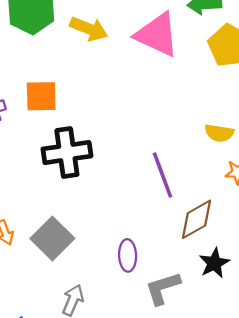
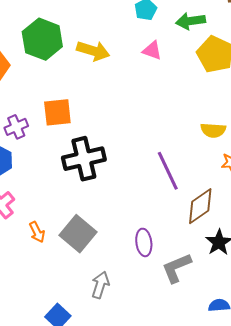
pink triangle: (157, 35) -> (152, 51), size x0.5

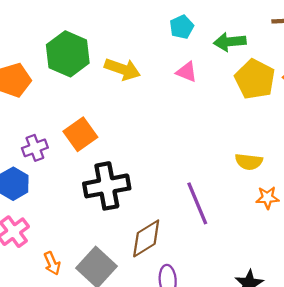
orange square: (57, 112) -> (80, 134), turned -32
brown diamond: (200, 206) -> (146, 238), moved

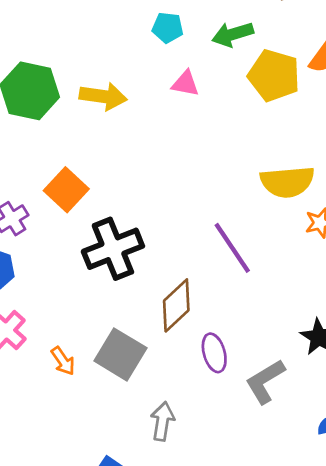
cyan pentagon: (182, 27) -> (168, 28), turned -30
yellow semicircle: (249, 162) -> (287, 182), size x1.5

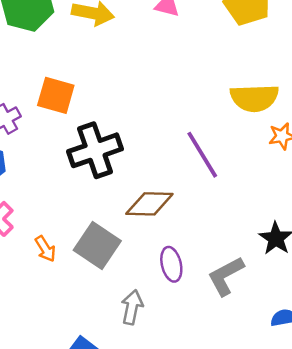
orange square: (66, 190) -> (56, 95), turned -30
brown diamond: (176, 305) -> (149, 204), turned 42
purple ellipse: (214, 353) -> (171, 264), moved

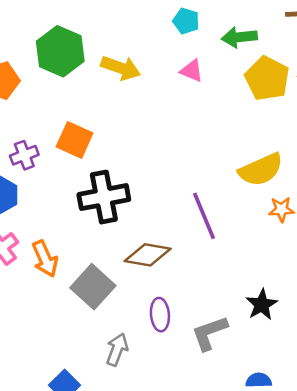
yellow semicircle: (254, 98) -> (261, 170), turned -30
orange arrow: (45, 249) -> (45, 259), moved, size x1.4

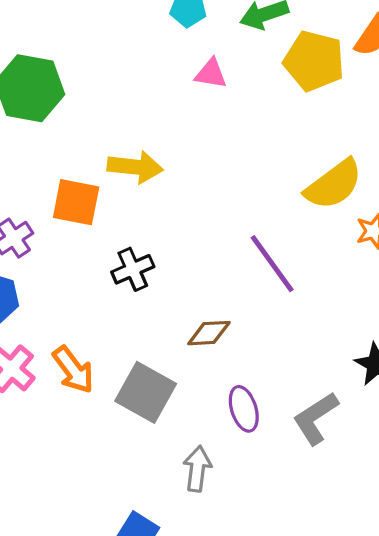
yellow arrow: (121, 68) -> (135, 167), moved
black cross: (104, 197) -> (133, 269), size x0.6
brown diamond: (148, 255) -> (209, 333), size x0.7

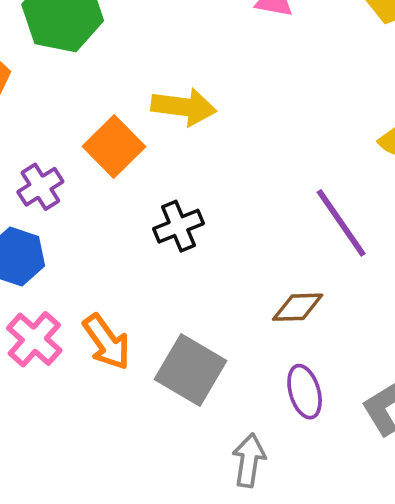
orange square: (76, 202) -> (114, 146), turned 33
brown diamond: (209, 333) -> (298, 307), moved

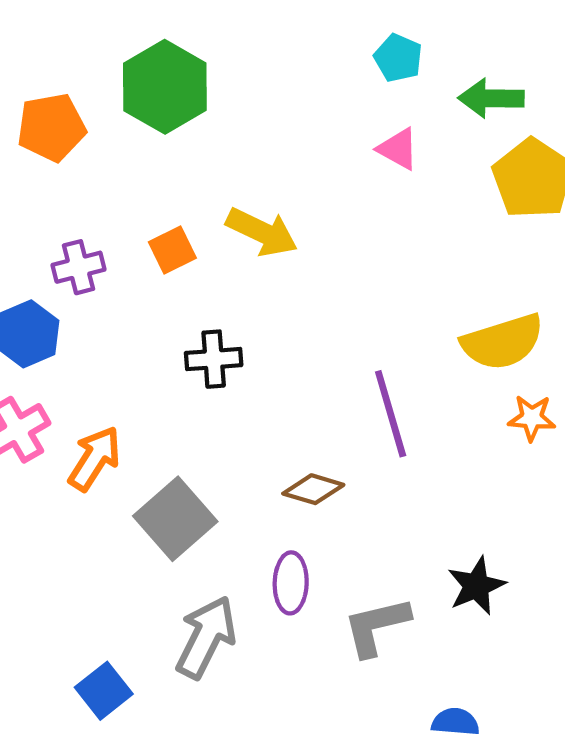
orange square: (114, 146) -> (172, 250), size x0.7
orange arrow: (107, 342) -> (95, 458), turned -130
gray arrow: (249, 460) -> (206, 637), size x1.4

